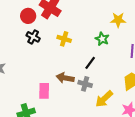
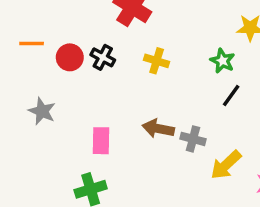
red circle: (28, 16) -> (70, 57), moved
black line: (90, 63) -> (231, 96), moved
pink rectangle: (44, 91) -> (101, 141), moved

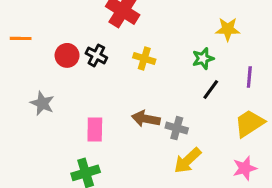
orange line: (32, 43) -> (21, 38), moved
green star: (222, 61) -> (203, 59), turned 30
yellow arrow: (226, 165) -> (188, 160), moved

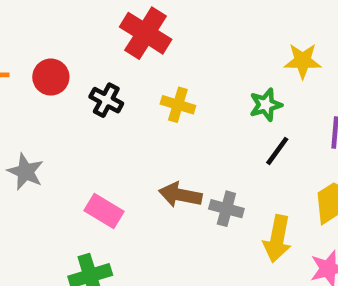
red circle: (67, 55) -> (51, 77), moved
pink rectangle: (95, 130) -> (104, 211), turned -60
yellow arrow: (188, 160) -> (277, 239), moved, turned -36

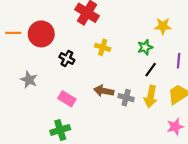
red circle: (51, 77) -> (41, 34), size x1.5
black cross: (106, 100) -> (67, 59), moved
yellow arrow: (277, 239) -> (151, 96), moved

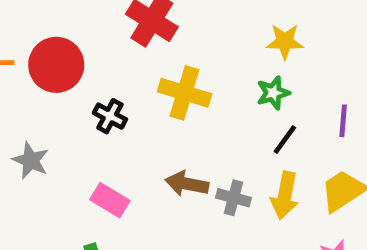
yellow star: (163, 26) -> (285, 42), moved
yellow cross: (103, 47) -> (185, 93), size x1.5

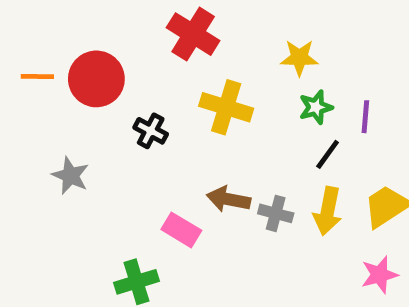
yellow star: (285, 42) -> (299, 58), moved
purple line: (343, 121) -> (365, 117), moved
pink rectangle: (110, 200) -> (181, 230), moved

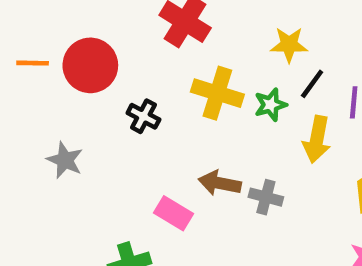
green star: (316, 107) -> (271, 105), moved
black line: (328, 154) -> (312, 84), moved
yellow arrow: (328, 211) -> (317, 139), moved

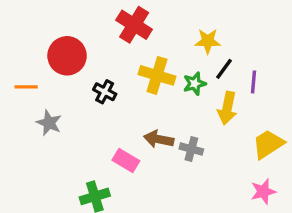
orange line: (33, 63) -> (26, 87), moved

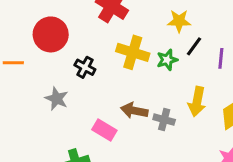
yellow arrow: (227, 108) -> (197, 102), moved
gray star: (49, 123) -> (57, 99), moved

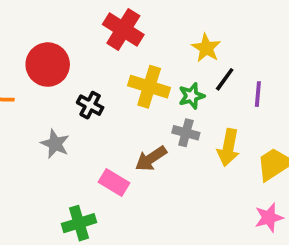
yellow star: (179, 21) -> (206, 48), turned 30
brown arrow: (134, 111) -> (151, 159), turned -45
gray cross: (164, 120) -> (186, 133), moved

